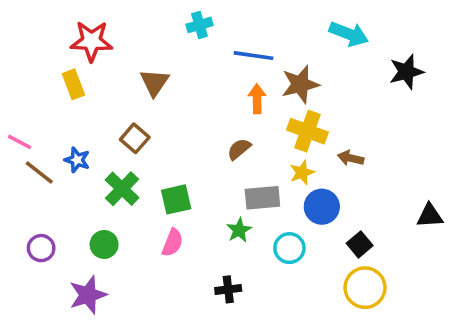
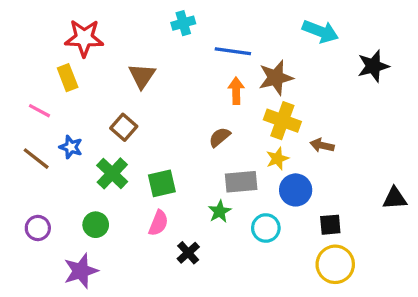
pink line: (19, 142) -> (40, 111), moved
black square: (360, 244) -> (330, 225), turned 35
black cross: (228, 289) -> (188, 253), moved, turned -35

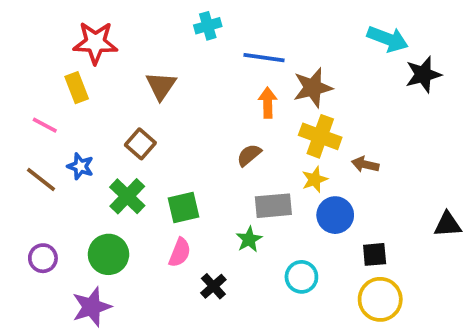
cyan arrow: (320, 31) -> (388, 39), moved
green circle: (96, 225) -> (108, 254), size x1.4
cyan circle: (266, 228) -> (301, 277), moved

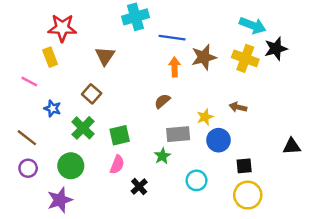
cyan cross: (208, 26) -> (135, 17), size x1.5
yellow cross: (320, 136) -> (245, 58), moved
brown line: (41, 179) -> (27, 138), moved

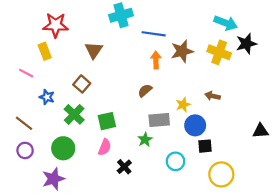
black square: (244, 166) -> (205, 146), moved

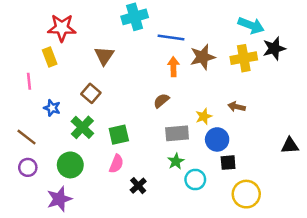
yellow cross: (219, 52) -> (244, 58), turned -30
pink line: (26, 73) -> (29, 81), turned 56
green star: (145, 140) -> (176, 161), moved

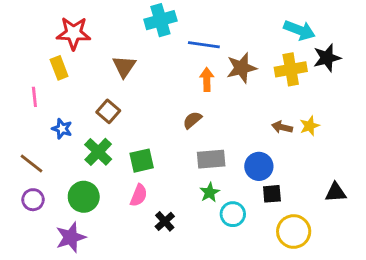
yellow star: (204, 116) -> (310, 126), moved
black triangle: (290, 146) -> (336, 192), moved

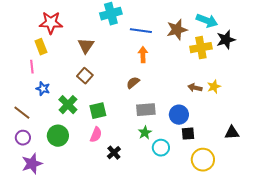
brown star: (242, 68) -> (177, 30), moved
pink line: (34, 97) -> (32, 67), moved
brown square: (108, 111) -> (85, 76), moved
purple star: (71, 237) -> (32, 164), moved

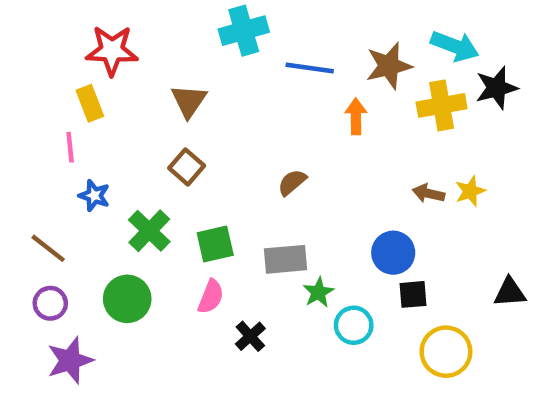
orange arrow: (143, 55) -> (356, 116), moved
gray rectangle: (146, 110) -> (285, 259), moved

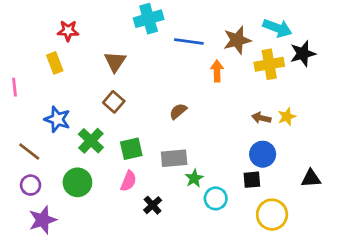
red star: (112, 50) -> (68, 31), size x0.7
pink line: (70, 147) -> (14, 87), moved
blue star: (94, 196) -> (57, 119), size x1.4
blue circle: (393, 253) -> (263, 154), moved

